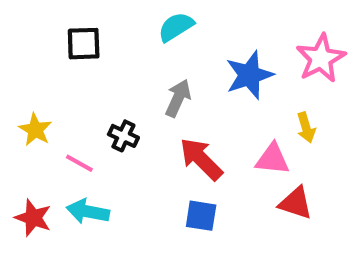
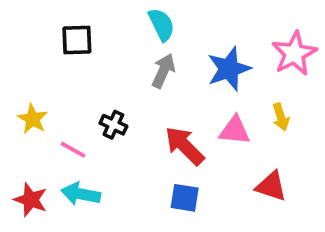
cyan semicircle: (176, 27) -> (161, 25), turned 96
gray arrow: (178, 98) -> (163, 71), moved
pink triangle: (272, 159) -> (235, 130), moved

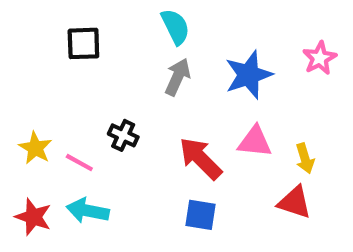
pink star: (294, 53) -> (320, 58), size x0.7
yellow arrow: (281, 117) -> (305, 158), moved
yellow star: (33, 119) -> (35, 148), moved

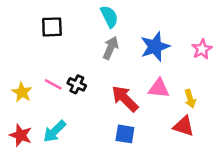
pink star: (320, 58) -> (202, 49), moved
pink line: (79, 163) -> (53, 84), moved
cyan arrow: (88, 211) -> (55, 131), turned -55

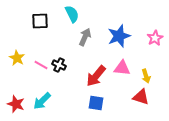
cyan semicircle: (109, 17) -> (72, 14), moved
yellow star: (22, 92) -> (17, 58), moved
red arrow: (125, 99) -> (96, 76), turned -95

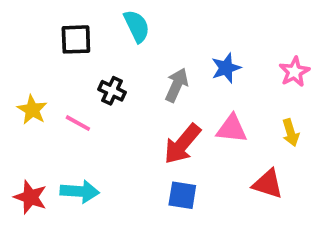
blue star: (119, 36) -> (226, 68), size x0.7
gray arrow: (85, 37) -> (177, 85), moved
black cross: (59, 65) -> (112, 91), moved
yellow arrow: (146, 76) -> (291, 133), moved
cyan arrow: (42, 101) -> (80, 191), turned -132

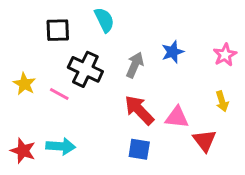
black cross: (112, 91) -> (85, 69), size x1.6
pink triangle: (232, 129) -> (177, 117), moved
red arrow: (182, 144) -> (139, 110), turned 96
red triangle: (268, 184) -> (205, 141), turned 35

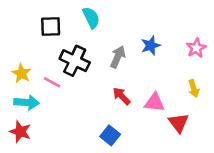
red arrow: (139, 110) -> (122, 96), size x0.7
cyan arrow: (61, 146) -> (27, 102), moved
blue square: (139, 149) -> (110, 135), moved, turned 30

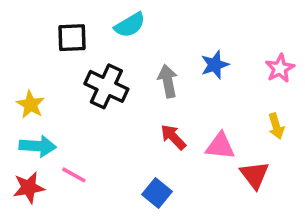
cyan semicircle: (91, 18) -> (130, 25), turned 85
gray arrow: (118, 57) -> (168, 81), turned -35
pink line: (52, 82) -> (74, 175), moved
red star: (20, 132) -> (29, 188), turned -30

